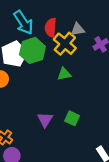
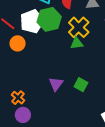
yellow cross: (65, 44) -> (79, 27), moved

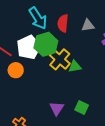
yellow cross: (79, 27) -> (60, 59), moved

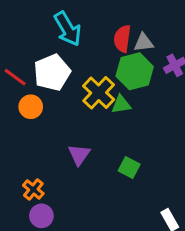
red semicircle: (63, 23) -> (122, 39), moved
green hexagon: (46, 44) -> (135, 71), moved
purple triangle: (57, 108) -> (79, 155), moved

